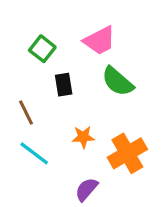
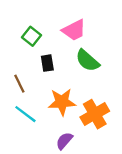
orange star: (83, 137) -> (62, 102), size x1.6

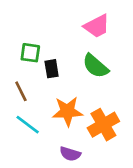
pink trapezoid: (74, 30) -> (97, 26), moved
green square: (32, 36) -> (30, 53), moved, turned -30
purple semicircle: (64, 141) -> (70, 154), turned -114

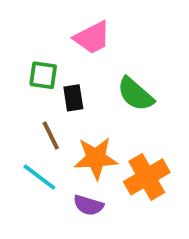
pink trapezoid: (97, 26) -> (92, 38), moved
brown line: (21, 91) -> (51, 136), moved
purple semicircle: (70, 154) -> (88, 205), moved

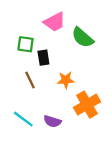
green semicircle: (135, 94) -> (83, 38), moved
orange star: (96, 158) -> (66, 80), moved, size x0.7
cyan line: (39, 177) -> (23, 119), moved

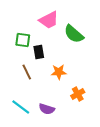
orange cross: (87, 105) -> (78, 94), size x0.6

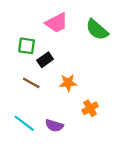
green semicircle: (74, 34) -> (97, 30), moved
black rectangle: (39, 52) -> (45, 60), turned 64
brown line: (27, 72) -> (31, 83), turned -35

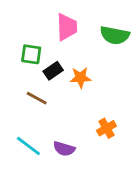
pink trapezoid: (57, 23) -> (67, 27), turned -65
green semicircle: (97, 30) -> (115, 35), turned -30
orange star: (68, 83) -> (80, 78), moved

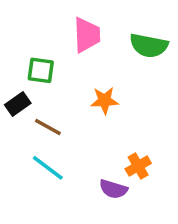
black rectangle: (53, 71) -> (18, 104), moved
cyan line: (28, 146) -> (48, 168), moved
purple semicircle: (64, 149) -> (113, 189), moved

